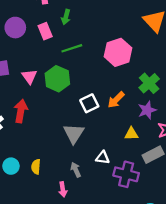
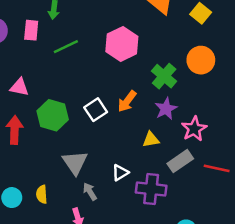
pink rectangle: (45, 31) -> (31, 30), turned 35
pink triangle: (29, 77) -> (19, 87), turned -35
green hexagon: (57, 79) -> (53, 115), moved
gray triangle: (74, 133) -> (75, 163), moved
white triangle: (103, 158) -> (120, 173), turned -32

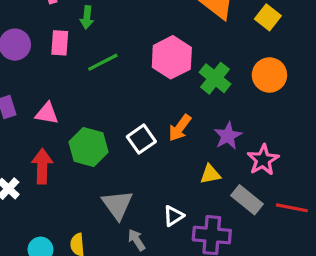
green cross: (164, 76) -> (215, 78), moved
gray rectangle: (180, 161) -> (247, 200), turned 75

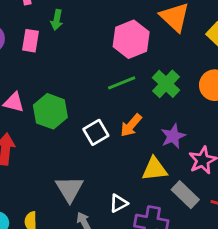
pink hexagon: (172, 57) -> (131, 39), moved
green line: (103, 62) -> (122, 83), moved
green hexagon: (89, 147) -> (50, 111), moved
yellow triangle: (210, 174) -> (154, 169), size x1.4

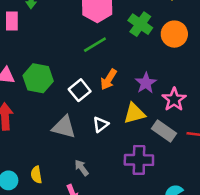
green cross: (166, 84) -> (140, 24), moved
gray triangle: (69, 189) -> (64, 127), moved, turned -35
white triangle: (119, 203) -> (101, 124), moved

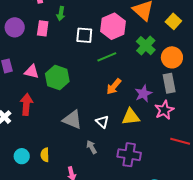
white square: (80, 90) -> (84, 35), moved, turned 36
white triangle: (101, 124) -> (102, 122), turned -48
gray rectangle: (164, 131) -> (169, 83), moved, turned 36
gray arrow: (82, 168) -> (92, 147), moved

